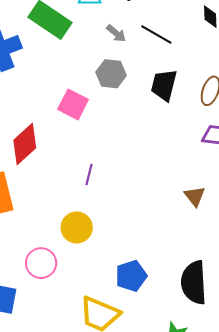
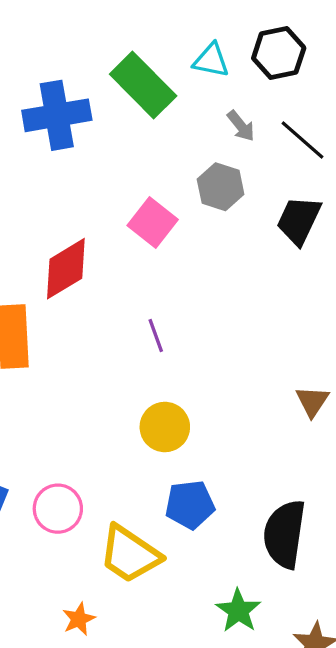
purple line: (89, 175) -> (156, 336), turned -45
yellow circle: (77, 228) -> (165, 427), moved
pink circle: (41, 263) -> (58, 509), moved

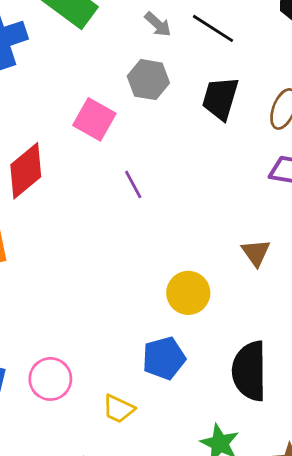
purple line: (156, 336) -> (133, 184), moved
yellow circle: (165, 427) -> (188, 293), moved
yellow trapezoid: (130, 554) -> (118, 409), size x0.6

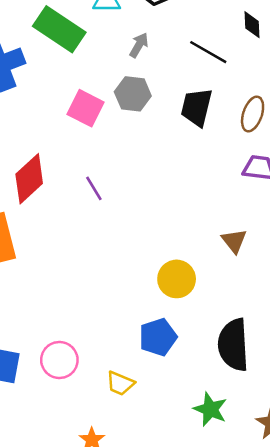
gray arrow: (158, 24) -> (139, 45), turned -100
black line: (213, 28) -> (208, 52), moved
pink square: (94, 119) -> (86, 108), moved
purple line: (133, 184) -> (94, 188), moved

